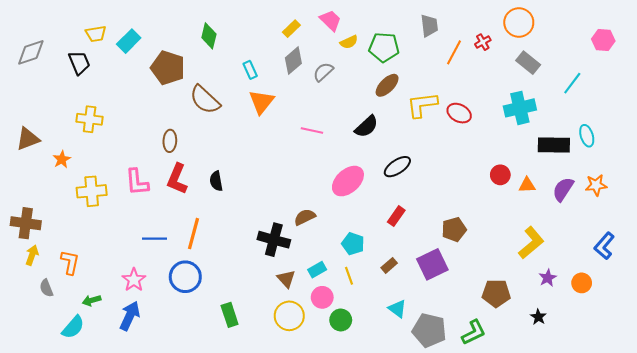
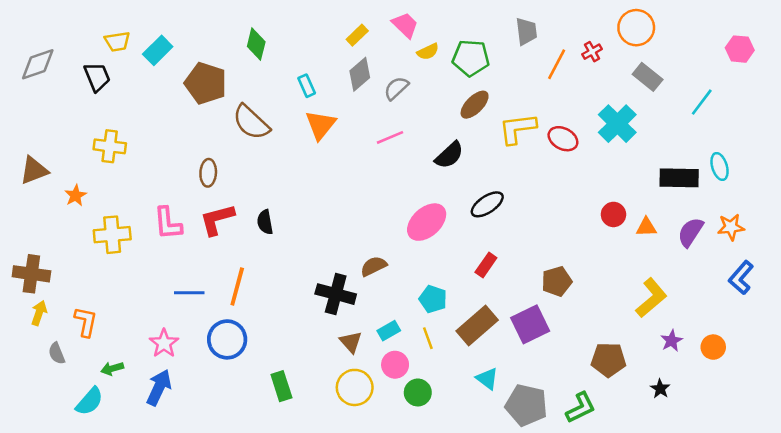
cyan cross: (520, 108) -> (617, 124), moved, turned -32
pink line: (312, 131) -> (390, 137), moved, turned -35
red L-shape: (177, 179) -> (217, 220), turned 52
blue L-shape: (604, 246) -> (741, 278), moved
brown rectangle: (389, 265) -> (477, 326), size x2.0

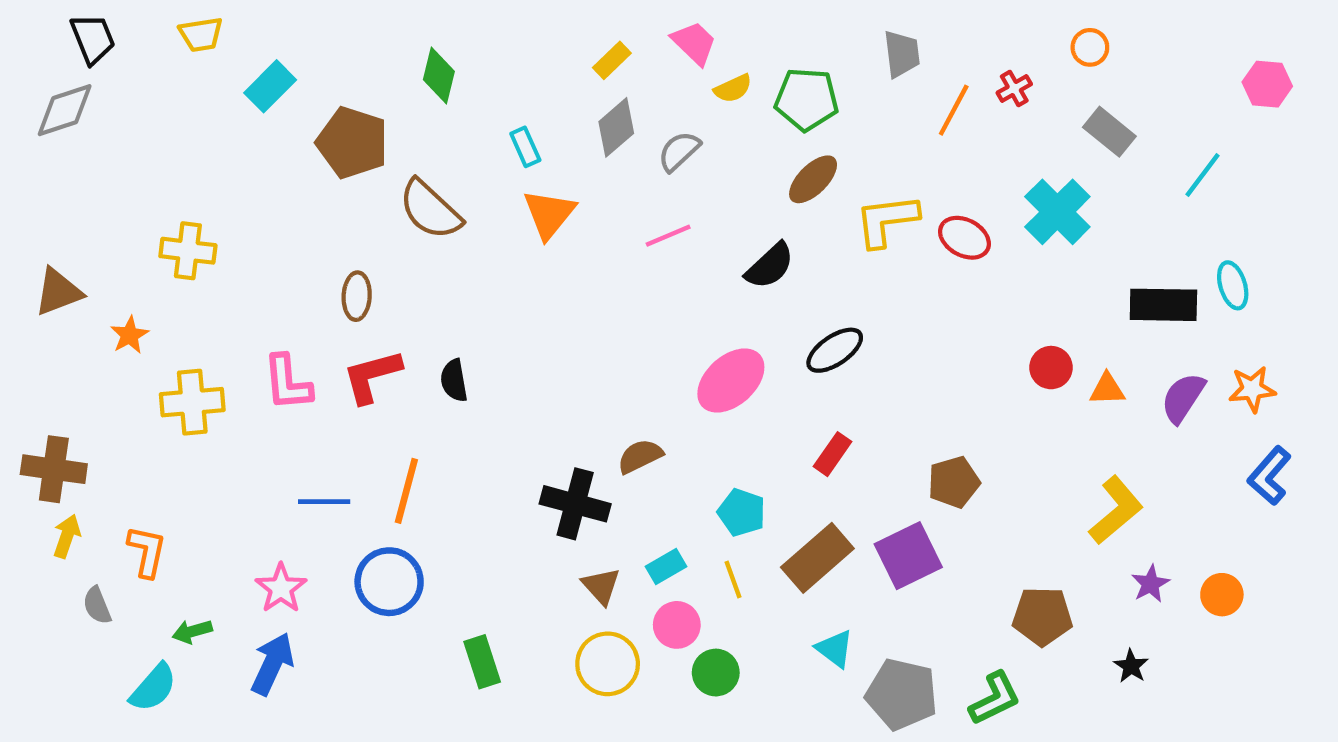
orange circle: (636, 28) -> (1090, 47), size x0.6
yellow trapezoid: (117, 41) -> (201, 34), moved
black trapezoid: (97, 77) -> (93, 39), moved

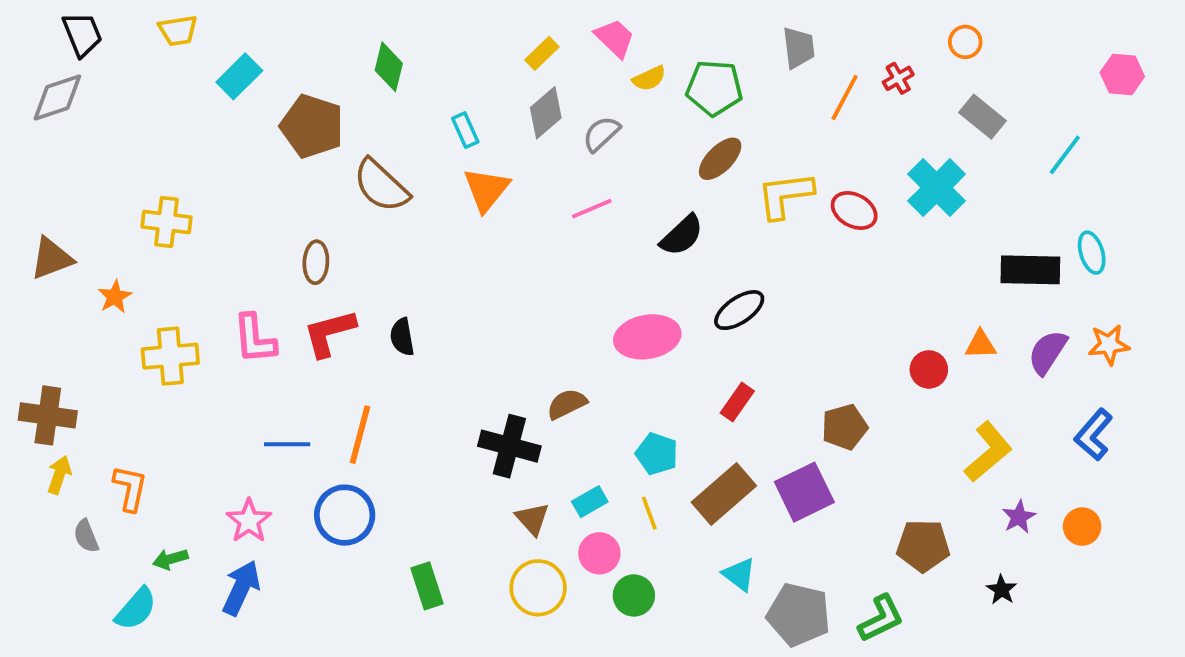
red circle: (1051, 368) -> (929, 369), moved
pink ellipse: (731, 380) -> (647, 337), turned 32
blue L-shape: (1269, 476) -> (1094, 435), moved

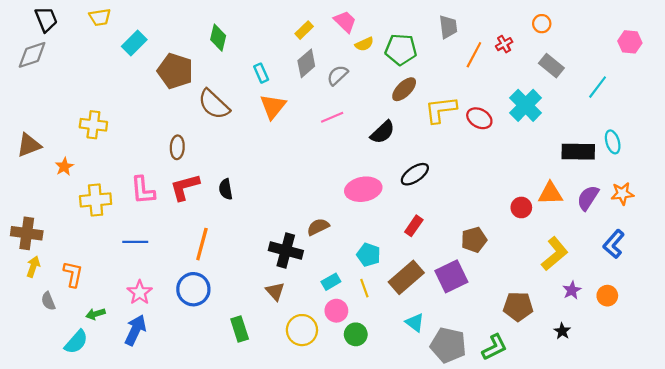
orange triangle: (981, 345) -> (550, 194), size x1.4
blue line: (287, 444) -> (135, 242), moved
brown triangle: (532, 519) -> (275, 291), moved

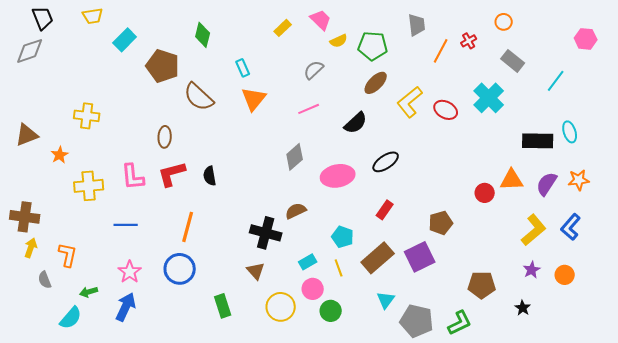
gray diamond: (306, 63) -> (295, 157), moved
yellow L-shape: (441, 110) -> (410, 102), turned -32
yellow L-shape: (555, 254) -> (534, 230), moved
cyan triangle: (415, 323) -> (386, 300), turned 30

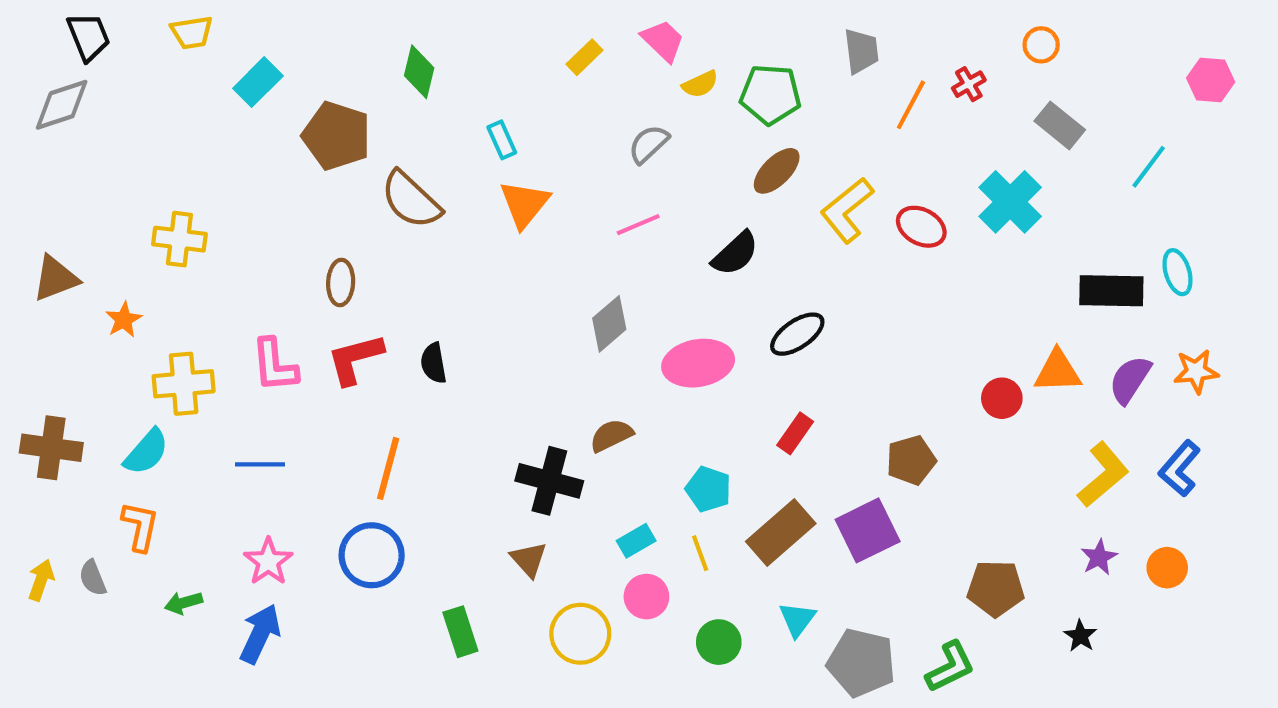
yellow arrow: (31, 248) -> (41, 580), moved
green circle: (331, 311) -> (719, 642), moved
cyan semicircle: (71, 318) -> (146, 452), moved

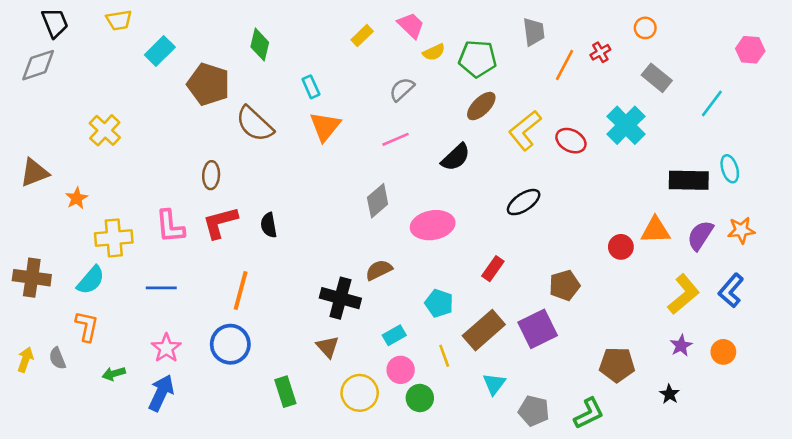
yellow cross: (179, 239) -> (105, 130), moved, turned 36
black ellipse: (797, 334) -> (524, 202), moved
yellow line: (700, 553) -> (444, 356), moved
green circle: (719, 642) -> (420, 398), moved
gray pentagon: (861, 663) -> (534, 411), size x0.7

